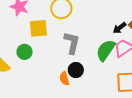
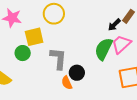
gray L-shape: (72, 43) -> (58, 58), moved
green circle: (24, 52) -> (23, 53), moved

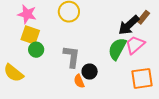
black arrow: (114, 25) -> (129, 25), size x1.6
yellow square: (34, 37) -> (30, 35), moved, turned 30

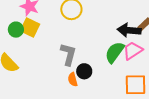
black arrow: (129, 25) -> (129, 30), turned 40
green circle: (36, 50) -> (16, 30), moved

